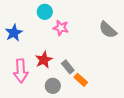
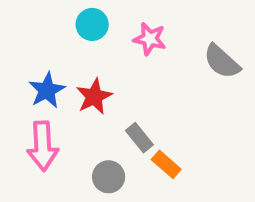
pink star: (61, 28) -> (150, 39), moved
blue star: (14, 33) -> (47, 90), moved
red star: (44, 60) -> (94, 96), moved

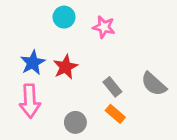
gray semicircle: (222, 61) -> (154, 84), moved
gray rectangle: (139, 138) -> (112, 87), moved

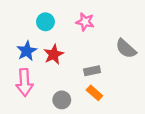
cyan circle: (64, 17) -> (45, 22), moved
gray semicircle: (154, 84) -> (126, 49), moved
gray rectangle: (112, 87) -> (92, 71), turned -63

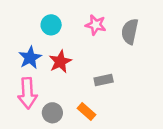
gray semicircle: (126, 49) -> (130, 31), moved, turned 60
orange rectangle: (94, 93) -> (86, 111), moved
gray circle: (62, 100) -> (52, 113), moved

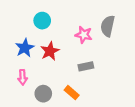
pink star: (96, 25) -> (84, 35), moved
pink arrow: (27, 93) -> (23, 77), size x0.6

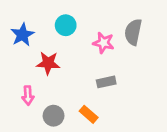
cyan circle: (42, 21) -> (66, 25), moved
blue star: (25, 48) -> (22, 35), moved
red star: (50, 51) -> (48, 63), moved, turned 30

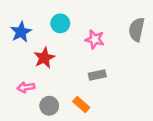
gray semicircle: (133, 32) -> (137, 30), moved
red star: (48, 63) -> (44, 58), turned -30
pink arrow: (28, 95) -> (26, 87), turned 84

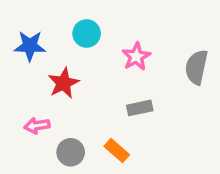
gray semicircle: (137, 30) -> (197, 67), moved
blue star: (21, 32) -> (30, 46), turned 30
pink star: (95, 39) -> (136, 57), turned 30

